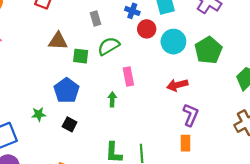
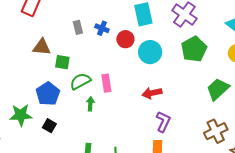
blue cross: (132, 11) -> (102, 28), moved
green semicircle: (109, 46) -> (80, 81), moved
green pentagon: (208, 50) -> (194, 49), moved
green star: (39, 114) -> (21, 115), size x1.6

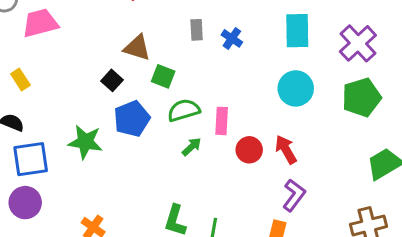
red circle: (125, 39) -> (249, 150), moved
red arrow: (152, 93) -> (286, 150), turned 60
green arrow: (90, 104) -> (192, 147), turned 32
black square: (49, 126) -> (112, 80), moved

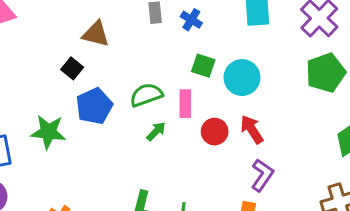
green square: (163, 76) -> (203, 66), moved
cyan circle: (296, 88) -> (242, 78), moved

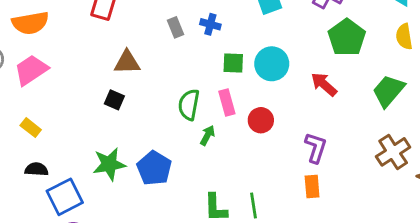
green semicircle: (146, 95) -> (189, 105), turned -44
blue pentagon: (94, 106) -> (154, 168), moved
red arrow: (252, 129) -> (324, 84), moved

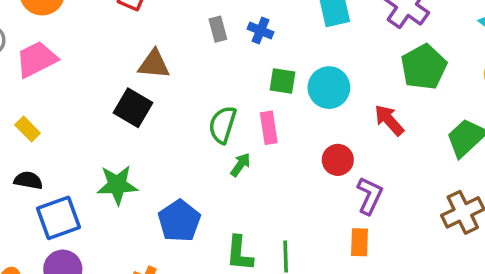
black square: (114, 100) -> (133, 108), size x1.5
red circle: (261, 120) -> (338, 160), moved
blue pentagon: (154, 168) -> (179, 221), moved

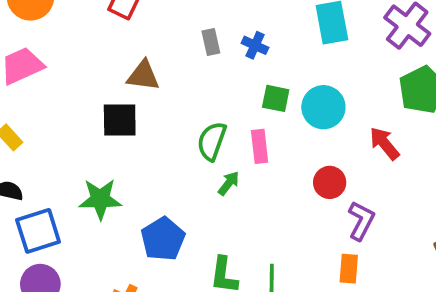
black square: (133, 108) -> (120, 120), turned -33

